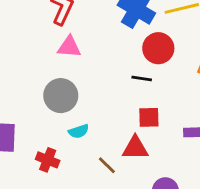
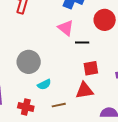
pink triangle: (69, 47) -> (66, 28), moved, turned 42
red circle: (158, 48) -> (105, 20), moved
brown line: (107, 165) -> (59, 105), moved, turned -48

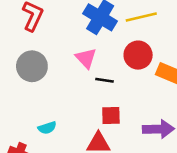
gray circle: (29, 62) -> (32, 66), moved

